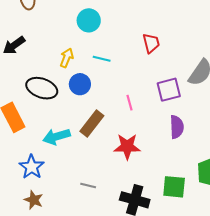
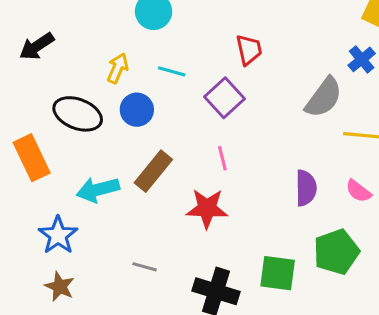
purple square: (169, 90) -> (224, 98), moved, turned -30
pink line: (129, 103) -> (222, 158), moved
purple semicircle: (177, 127) -> (306, 188), moved

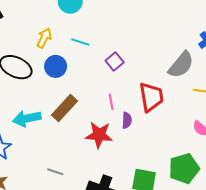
red trapezoid: (249, 50) -> (151, 97), moved, size x1.4
purple square: (224, 98) -> (115, 62), size x0.7
purple semicircle: (306, 188) -> (127, 120), moved, size x0.7

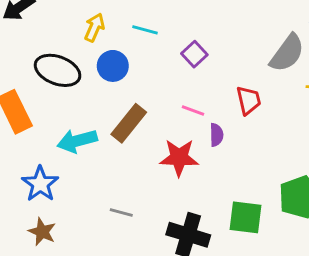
red trapezoid: (151, 97) -> (249, 100), size x0.7
pink line: (111, 102) -> (193, 111), turned -56

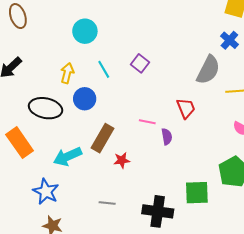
cyan line: (145, 30) -> (104, 69), turned 54
purple square: (194, 54) -> (140, 63), moved
red star: (179, 158) -> (122, 160), moved, size x0.6

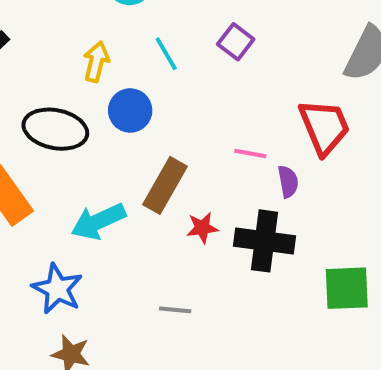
red trapezoid: (186, 108) -> (324, 127), size x1.4
black cross: (158, 211) -> (264, 241), moved

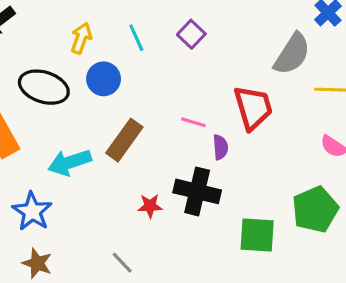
red star: (202, 228) -> (150, 206), moved
gray line: (175, 310) -> (122, 263), moved, turned 35

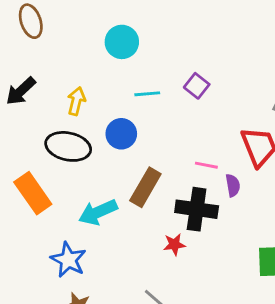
yellow arrow: (81, 38) -> (76, 101), moved
cyan line: (136, 38) -> (147, 94), turned -65
black cross: (197, 191) -> (197, 209), moved

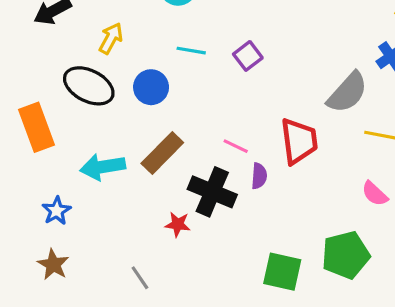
blue star: (68, 260) -> (57, 211), size x0.7

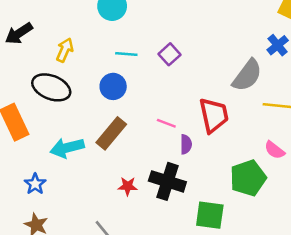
blue circle: (151, 87) -> (113, 86), moved
black cross: (212, 192) -> (167, 181), moved
green pentagon: (346, 255) -> (248, 178), moved

